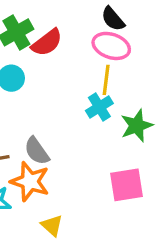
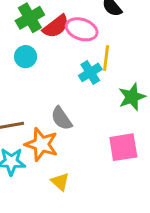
pink ellipse: (111, 46) -> (82, 29), moved
cyan cross: (99, 107) -> (90, 72), moved
gray semicircle: (37, 151) -> (61, 118), moved

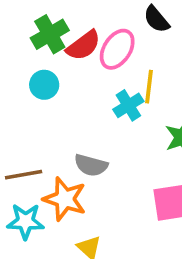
pink ellipse: (82, 29) -> (117, 49), turned -76
gray semicircle: (61, 118) -> (91, 165), turned -40

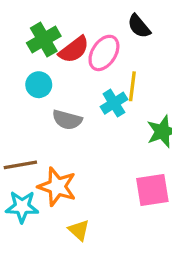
gray semicircle: (91, 165) -> (67, 120), moved

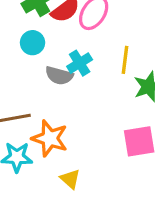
yellow line: (132, 86) -> (125, 60), moved
cyan cross: (114, 103) -> (80, 63), moved

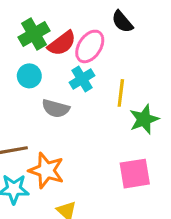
cyan cross: (80, 63) -> (82, 79), moved

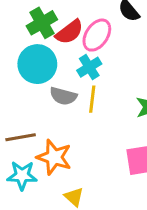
cyan circle: (29, 76) -> (37, 64), size x1.6
yellow line: (121, 93) -> (92, 99), moved

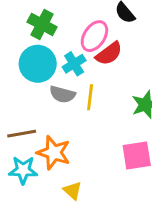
green cross: (42, 23) -> (42, 24), turned -32
red semicircle: (69, 32) -> (109, 54), moved
cyan cross: (89, 67) -> (74, 64), moved

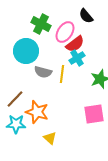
green cross: (42, 24) -> (41, 24), moved
cyan cross: (74, 64) -> (77, 58), moved
brown line: (22, 134) -> (15, 99), turned -36

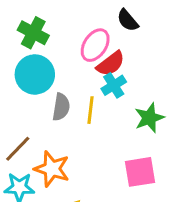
green cross: (41, 24) -> (33, 33), moved
gray semicircle: (43, 72) -> (61, 107), turned -96

